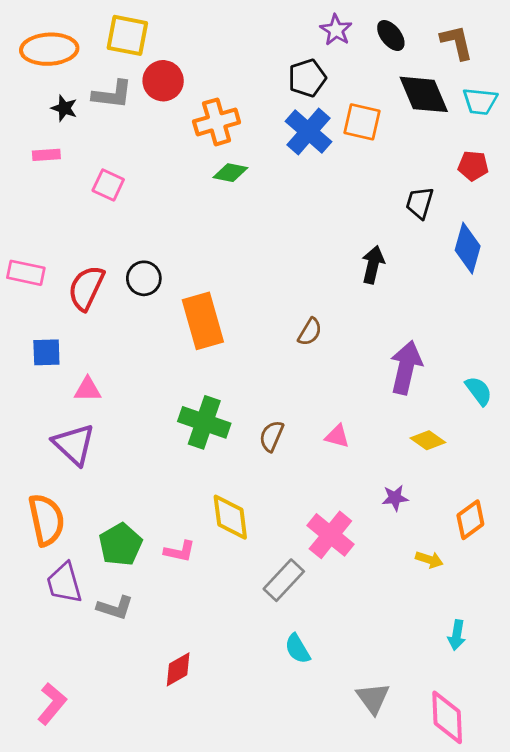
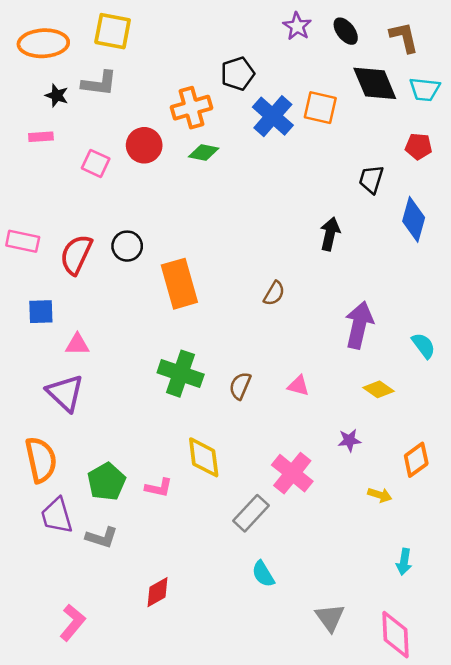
black pentagon: (307, 78) -> (238, 74), moved
red circle: (163, 81) -> (144, 145), moved
pink L-shape: (52, 704) -> (72, 622), moved

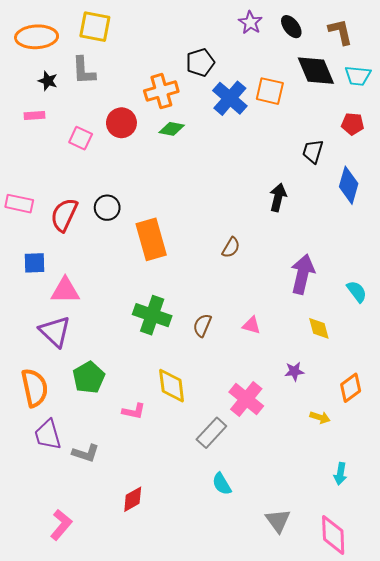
gray L-shape: (99, 83) -> (84, 71), turned 80
pink triangle: (77, 344) -> (65, 291), size x1.4
yellow diamond: (379, 389) -> (319, 328), turned 40
green pentagon: (106, 482) -> (89, 377), moved

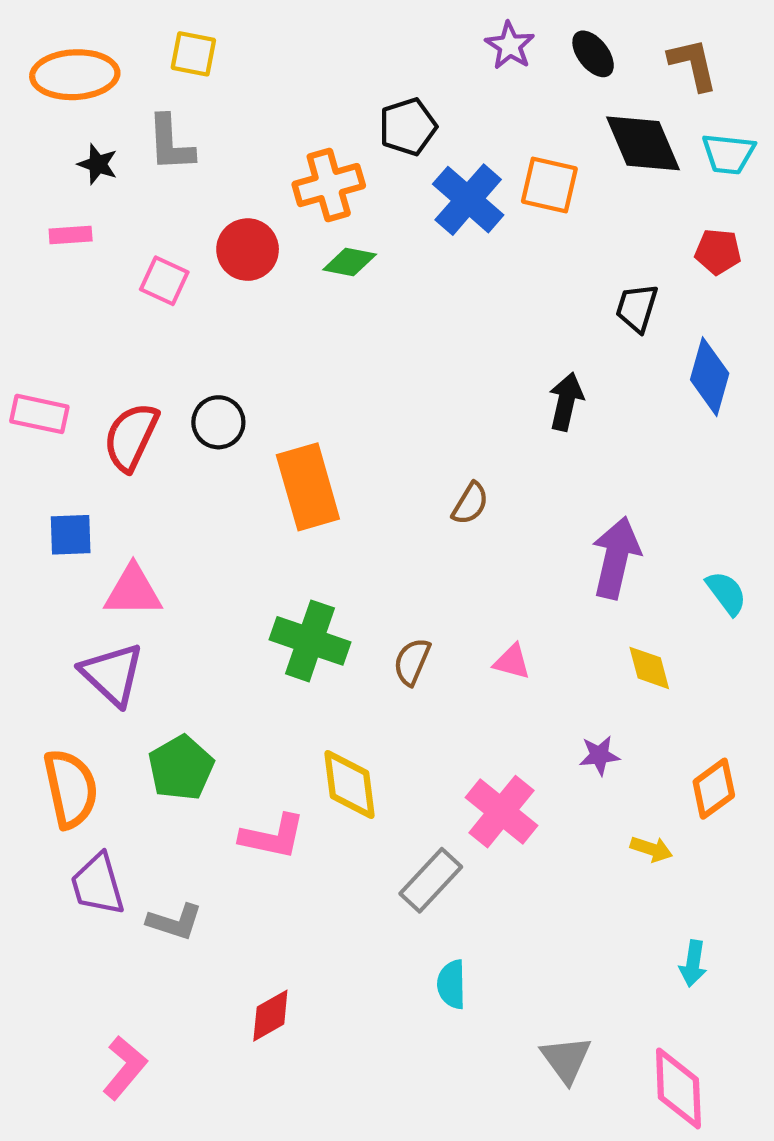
yellow square: (95, 27) -> (193, 54), size x0.7
pink L-shape: (134, 411) -> (273, 837), size x1.4
cyan semicircle: (222, 484) -> (452, 984), turned 30

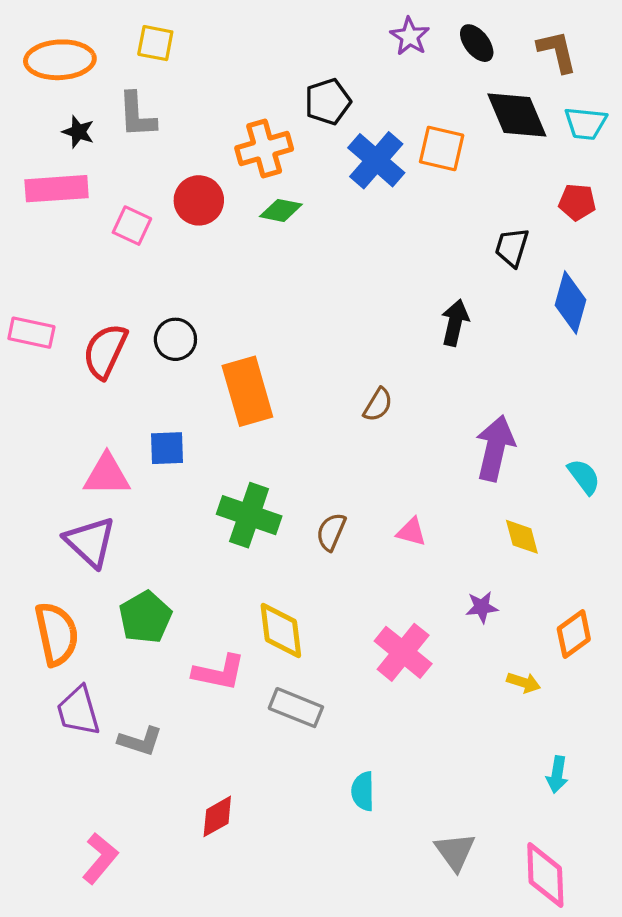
pink rectangle: (71, 235) -> (57, 189), size x1.8
blue square: (71, 535) -> (167, 448), moved
gray rectangle: (431, 880) -> (296, 708), moved, turned 69

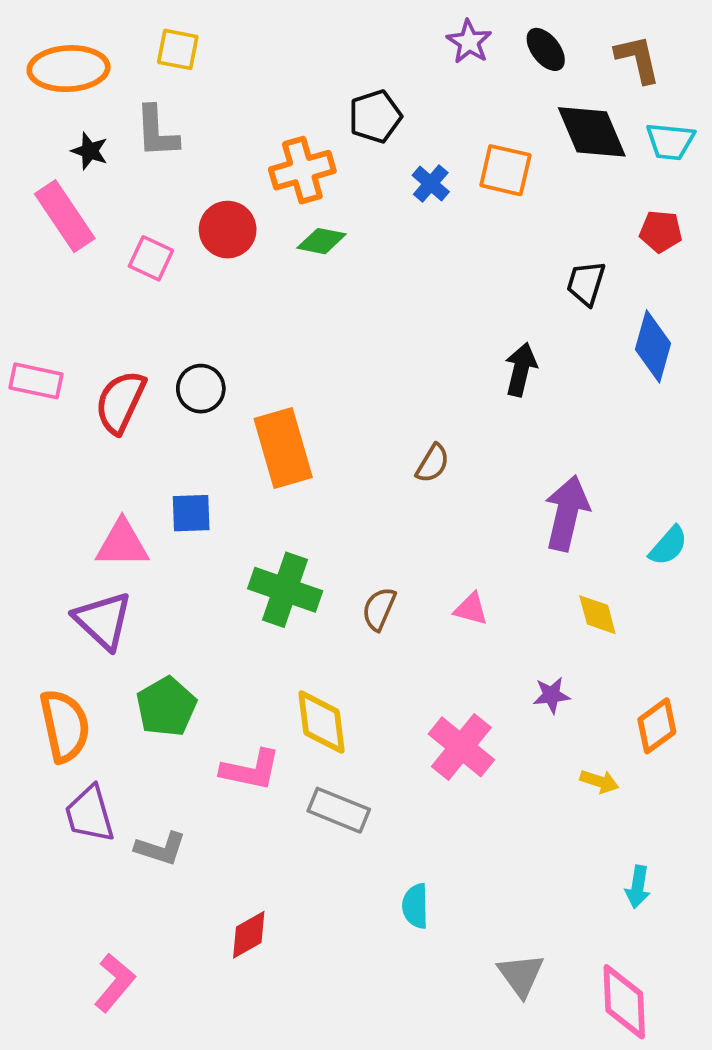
blue cross: (376, 160) -> (431, 184), size x0.6
pink rectangle: (57, 189) -> (65, 216), turned 60
cyan semicircle: (584, 477) -> (668, 546), turned 78

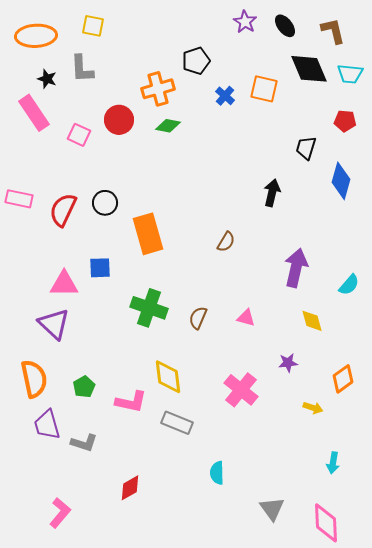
green pentagon: (166, 707) -> (84, 387), moved, size x0.7

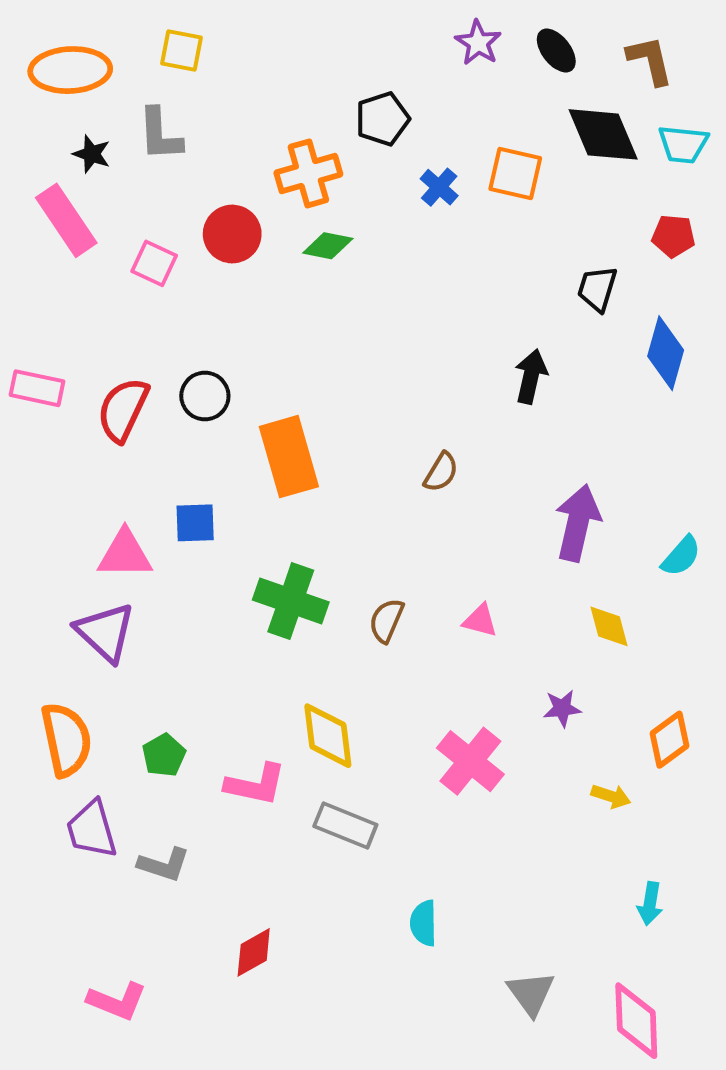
pink L-shape: (60, 513) -> (117, 1001), turned 72

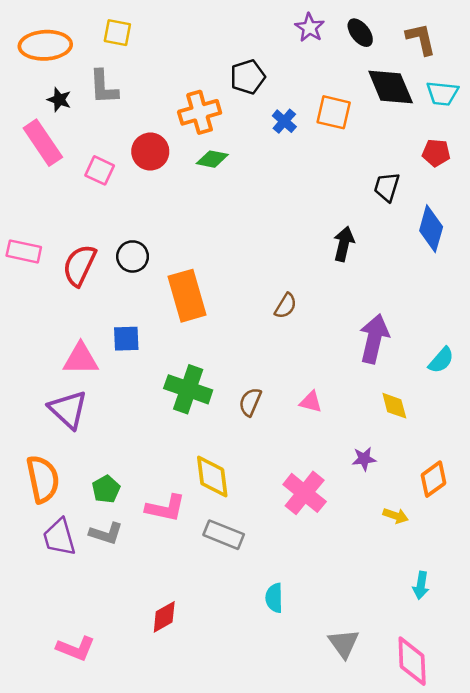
gray L-shape: (164, 865) -> (106, 533), moved

